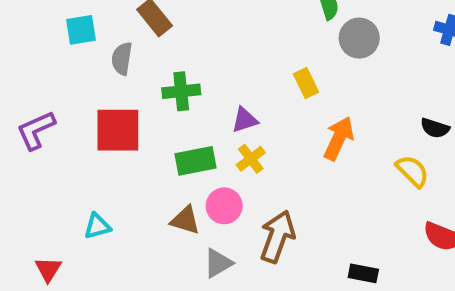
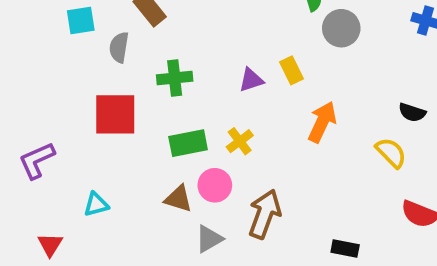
purple triangle: (245, 120) -> (251, 80), moved
purple L-shape: (36, 130) -> (37, 160), moved

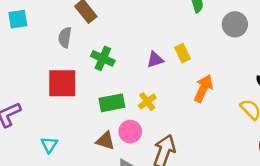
cyan square: (81, 21) -> (18, 19), moved
gray circle: (341, 28) -> (235, 24), moved
green cross: (175, 78) -> (103, 58), turned 30
cyan triangle: (96, 204) -> (49, 145), turned -42

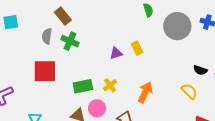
gray circle: (235, 24) -> (177, 26), size x1.4
green cross: (103, 58) -> (70, 41), moved
orange arrow: (203, 88) -> (145, 92), moved

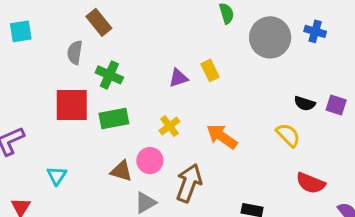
green cross: (70, 41) -> (109, 75), moved
green rectangle: (83, 86) -> (114, 119), moved
orange arrow: (145, 92) -> (222, 137), turned -80

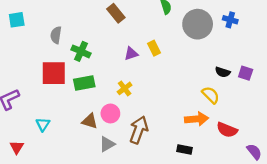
brown rectangle: (99, 22) -> (116, 13), moved
orange arrow: (222, 137) -> (196, 119), moved, turned 140

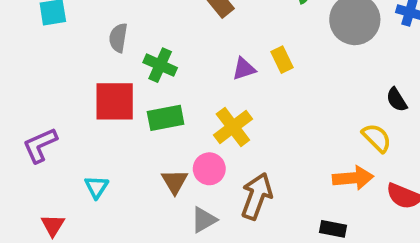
black semicircle: (223, 72) -> (397, 100), turned 40
yellow cross: (125, 88) -> (233, 127), size x1.5
brown triangle: (90, 121) -> (175, 182), turned 42

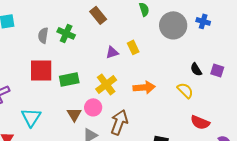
green cross: (160, 65) -> (66, 33), moved
orange arrow: (353, 178) -> (144, 87), moved
cyan triangle: (96, 187) -> (31, 117), size x1.5

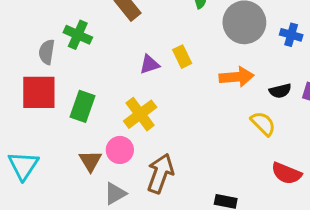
blue cross: (203, 21) -> (291, 35), moved
gray semicircle: (43, 35) -> (47, 52), moved
black semicircle: (196, 69) -> (280, 91), turned -72
green rectangle: (69, 79) -> (82, 106), turned -60
orange arrow: (144, 87) -> (237, 77), moved

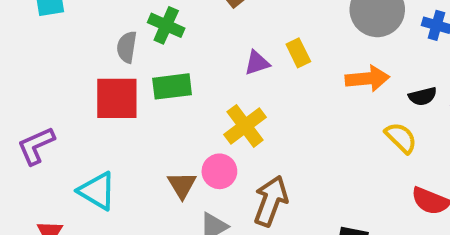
green rectangle: (82, 106) -> (172, 86), moved, turned 64
cyan triangle: (23, 166) -> (97, 191), turned -32

